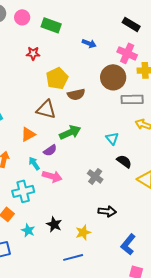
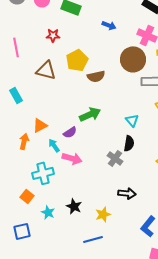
brown triangle: (46, 109) -> (46, 70), moved
orange triangle: (28, 134) -> (40, 125), moved
black semicircle: (124, 161) -> (129, 143), moved, turned 63

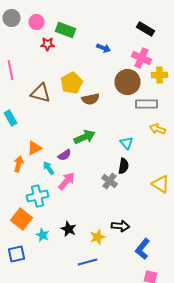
red star: (53, 35) -> (48, 44), moved
pink arrow: (72, 158) -> (66, 181), turned -66
black arrow: (127, 193) -> (120, 226), moved
orange square: (27, 196) -> (22, 219), size x1.5

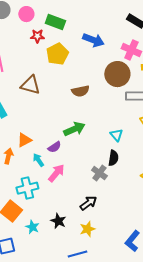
blue arrow: (104, 48) -> (93, 40), size x1.5
yellow pentagon: (72, 83) -> (57, 54), moved
black arrow: (120, 226) -> (88, 203), moved, turned -42

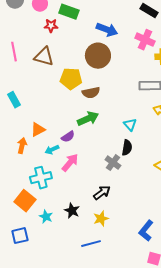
yellow pentagon: (57, 54) -> (71, 79), moved, turned 30
brown circle: (117, 74) -> (98, 56), moved
brown triangle: (30, 85) -> (44, 57), moved
brown semicircle: (80, 91) -> (91, 93), moved
cyan arrow: (38, 160) -> (52, 150), turned -80

